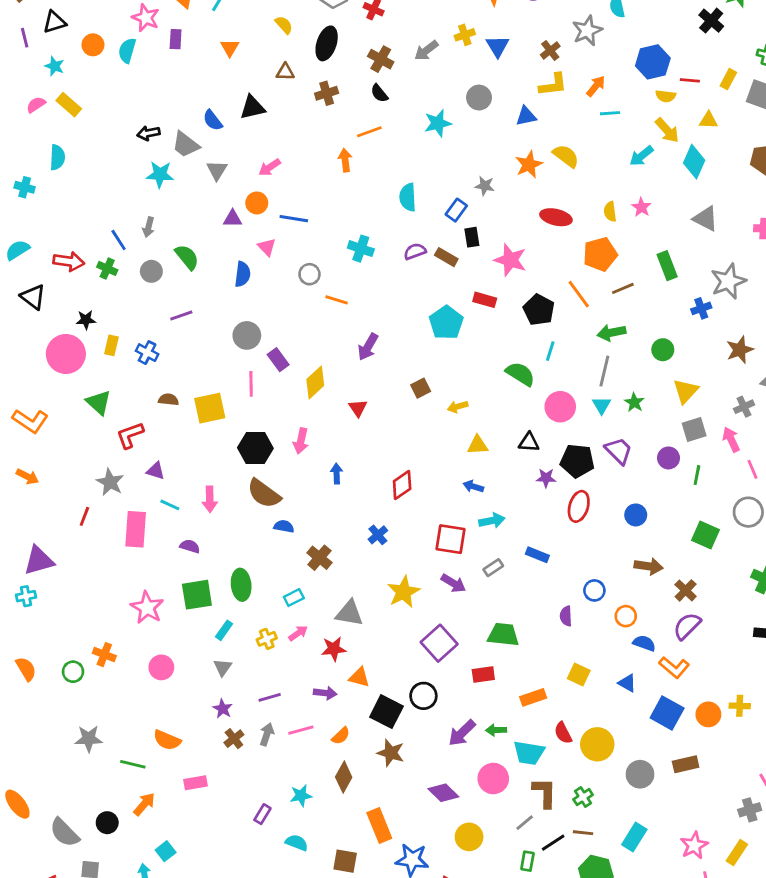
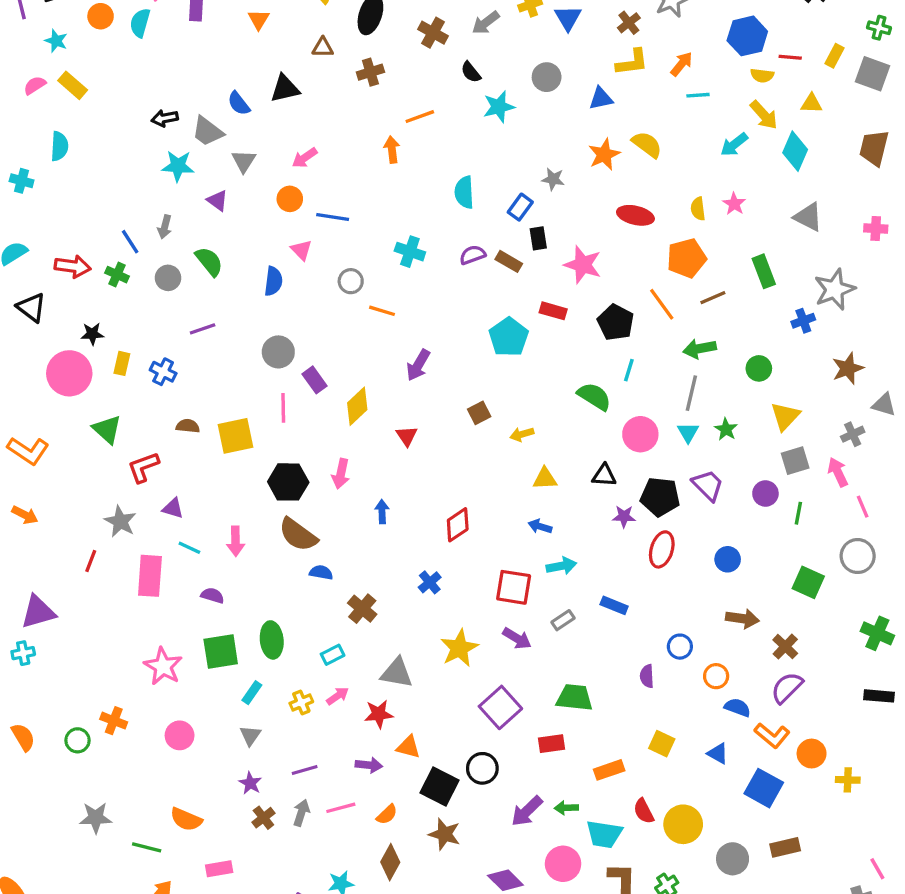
black semicircle: (379, 93) -> (471, 72), moved
purple triangle: (233, 219) -> (217, 201), moved, turned 36
orange circle: (708, 714) -> (812, 754), moved

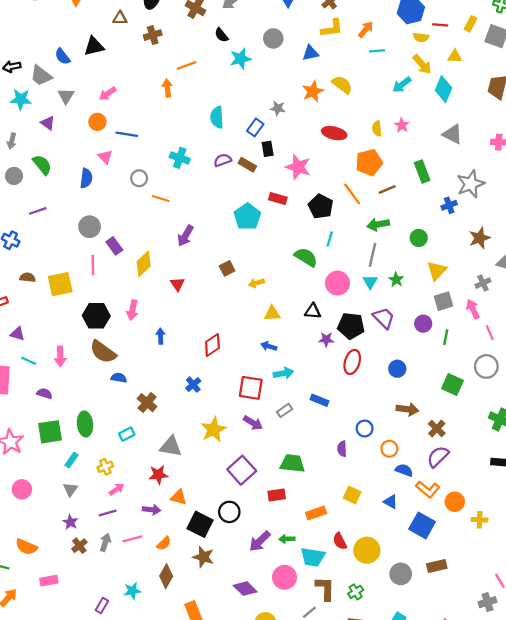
pink arrow: (338, 696) -> (117, 489), moved

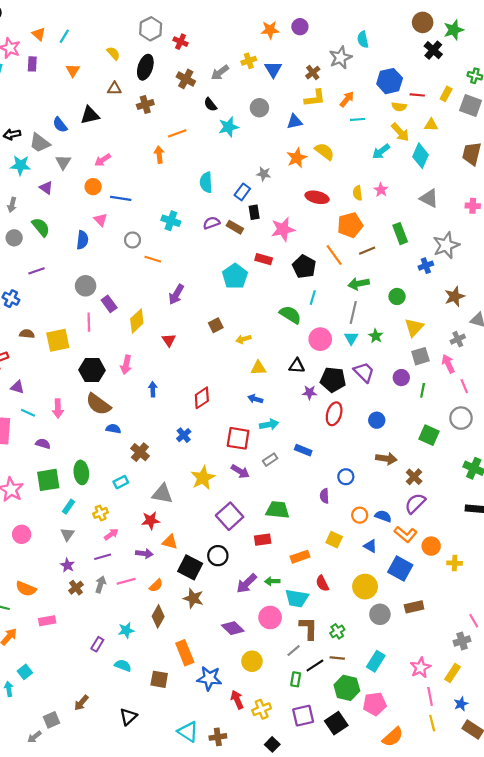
pink star: (298, 167) -> (283, 229), turned -30
orange circle: (389, 449) -> (360, 515), moved
yellow circle: (367, 550) -> (365, 587), moved

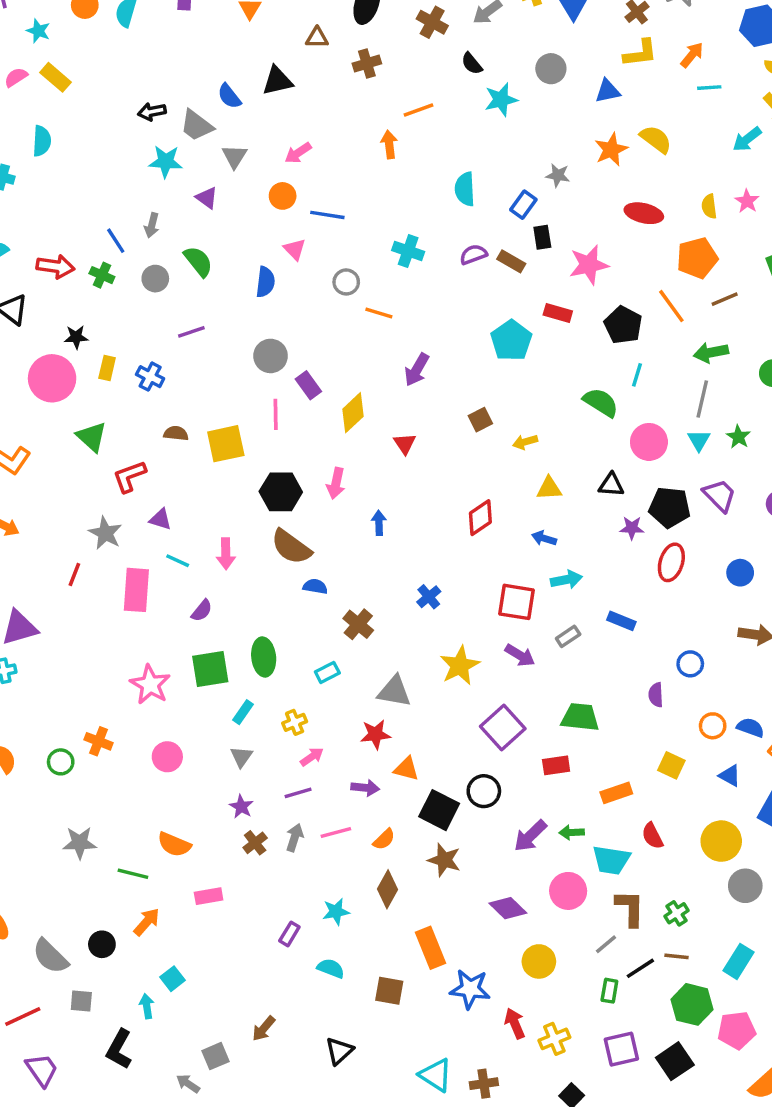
red diamond: (202, 398) -> (480, 518), moved
purple semicircle: (43, 444) -> (202, 611), turned 112
gray arrow: (34, 737) -> (188, 1084), turned 72

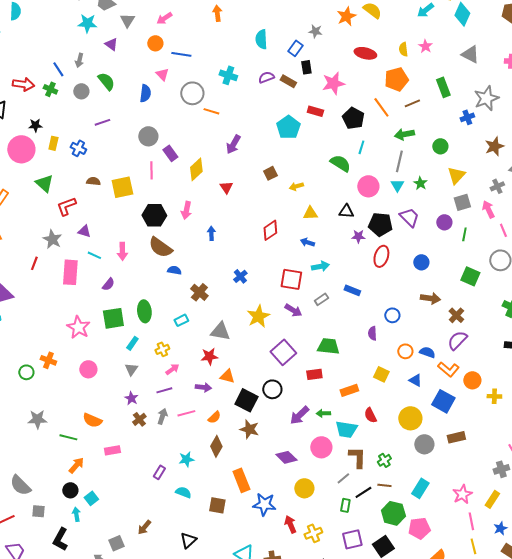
gray circle: (346, 282) -> (192, 93), size x1.5
black circle: (102, 944) -> (70, 490), moved

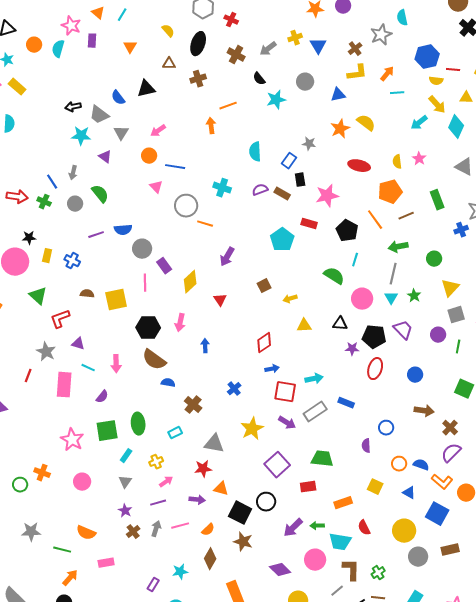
blue semicircle: (145, 93) -> (123, 230), moved, turned 78
blue arrow: (307, 242) -> (272, 369), moved, turned 152
gray rectangle: (321, 299) -> (315, 412), size x1.6

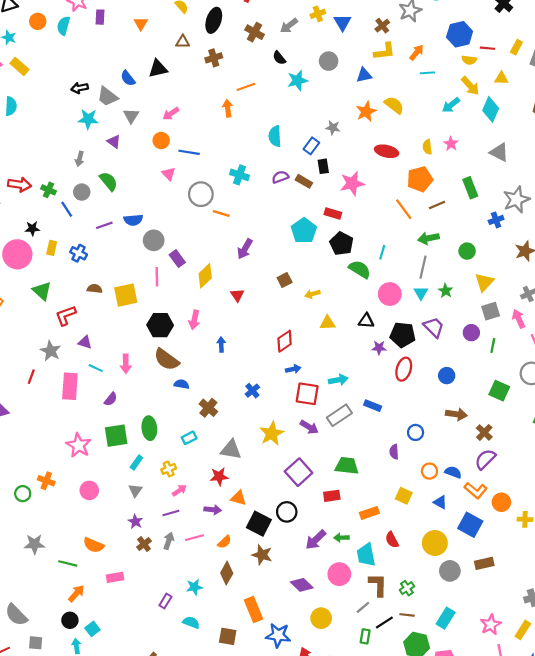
blue line: (52, 182) -> (67, 209), moved
black pentagon: (347, 231) -> (341, 244), moved
cyan trapezoid: (340, 542) -> (366, 555), turned 70

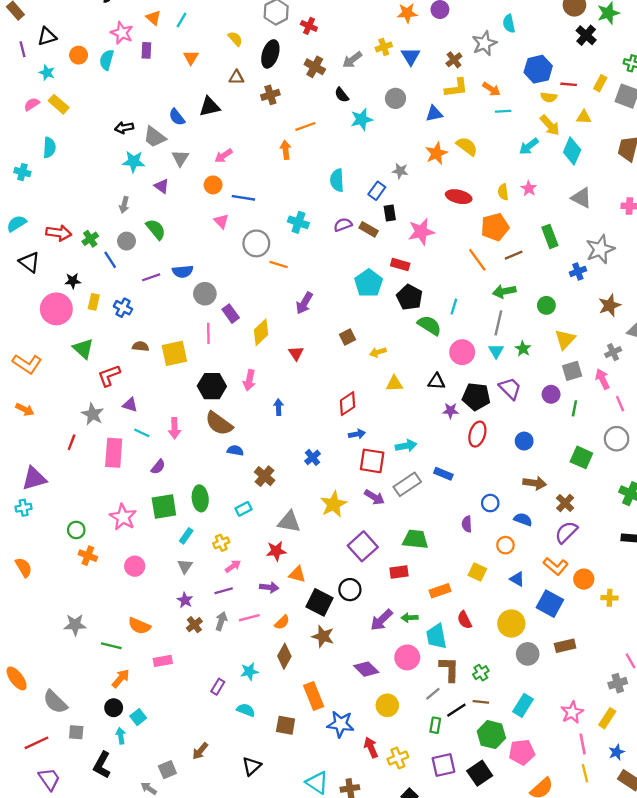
orange arrow: (417, 53) -> (491, 89), turned 84
green cross: (48, 190) -> (90, 239), turned 32
blue semicircle: (453, 472) -> (523, 519), moved
green circle: (23, 494) -> (76, 530), moved

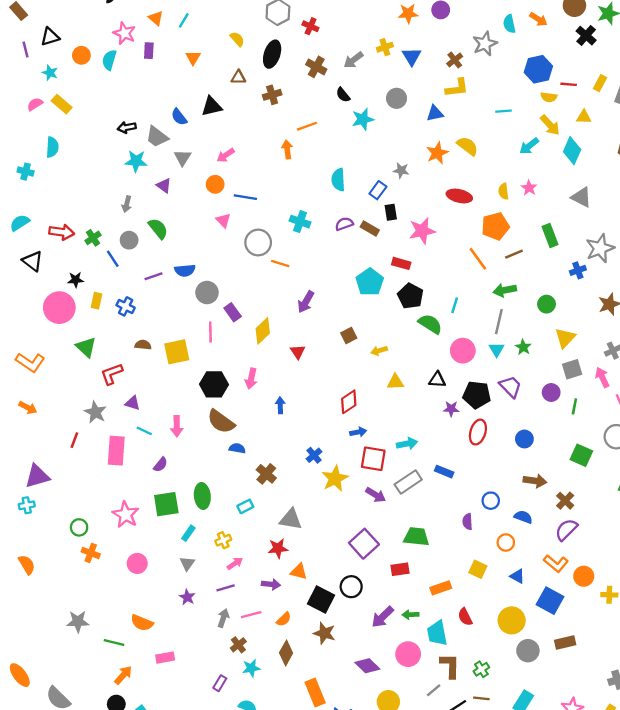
orange arrow: (491, 89) -> (538, 19), moved
yellow star: (334, 504) -> (335, 479), moved
brown cross: (194, 625) -> (238, 645), moved

